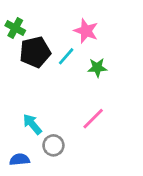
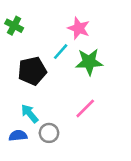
black pentagon: (35, 52) -> (32, 71), moved
green star: (97, 68) -> (89, 62), size x1.5
blue semicircle: (20, 160) -> (18, 136), moved

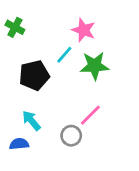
gray circle: (49, 133) -> (71, 136), moved

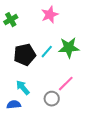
green cross: (15, 27) -> (11, 20), turned 32
pink star: (84, 30) -> (50, 15), moved, turned 30
cyan line: (64, 55) -> (47, 52), moved

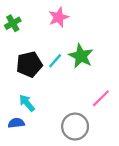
green star: (69, 48) -> (81, 56), turned 30
pink line: (66, 84) -> (101, 98), moved
gray circle: (52, 99) -> (75, 127), moved, size x1.5

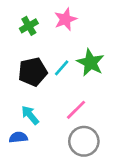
green cross: (13, 23) -> (29, 26), moved
pink line: (101, 98) -> (76, 110), moved

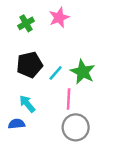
green star: (90, 63) -> (83, 72), moved
cyan line: (62, 68) -> (56, 73), moved
pink line: (76, 110) -> (69, 99), turned -42

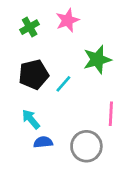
green star: (83, 72) -> (97, 60), moved, turned 30
pink line: (69, 99) -> (111, 114), moved
blue semicircle: (17, 124) -> (43, 142), moved

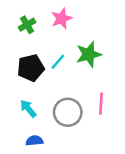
cyan line: (63, 84) -> (58, 62), moved
blue semicircle: (43, 142) -> (34, 141), moved
gray circle: (86, 146) -> (68, 112), moved

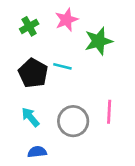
green star: (89, 54) -> (98, 41), moved
cyan line: (58, 62) -> (62, 66), turned 63
black pentagon: (31, 68) -> (33, 73), turned -30

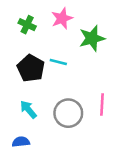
green cross: (29, 26) -> (27, 25), turned -35
blue semicircle: (37, 152) -> (21, 142), moved

